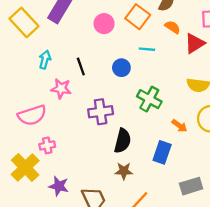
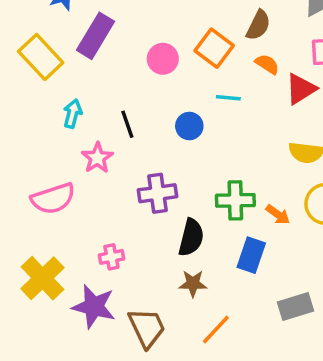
pink star: (61, 89) -> (97, 158), turned 30
green cross: (149, 99) -> (235, 200), moved, turned -30
pink cross: (47, 145) -> (111, 257), moved
purple star: (59, 186) -> (94, 306), size x1.4

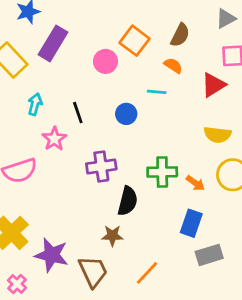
orange square: (214, 48) -> (135, 41), moved
orange semicircle: (267, 64) -> (173, 66), moved
blue rectangle: (251, 255) -> (191, 223), moved
pink cross: (111, 257) -> (17, 284), moved, turned -36
brown star: (193, 283) -> (112, 236), moved

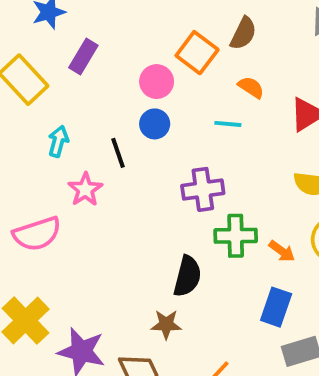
brown semicircle: (180, 35) -> (243, 33), moved
purple rectangle: (53, 43) -> (83, 56), size x0.7
blue circle: (126, 114) -> (155, 124), moved
purple cross: (101, 166) -> (203, 189), moved

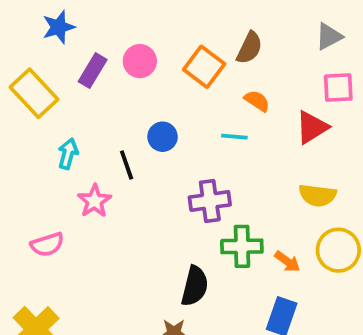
pink circle: (157, 82) -> (140, 61), moved
pink semicircle: (37, 234) -> (47, 244), size x0.7

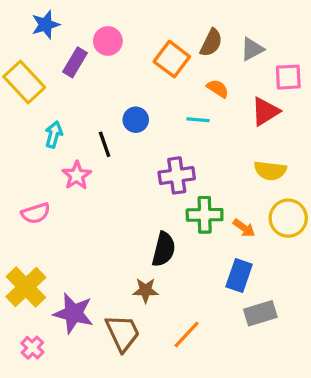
gray triangle: (329, 37) -> (252, 49), moved
pink circle: (140, 61) -> (108, 41), moved

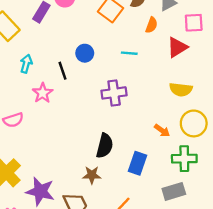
orange semicircle: (218, 89) -> (152, 25), moved, turned 77
green cross: (205, 215) -> (184, 159), moved
blue rectangle: (239, 276) -> (137, 163), moved

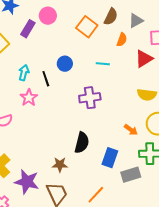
cyan arrow: (26, 64) -> (24, 73), moved
brown star: (92, 175) -> (60, 165), moved
gray rectangle: (174, 191) -> (131, 175), moved

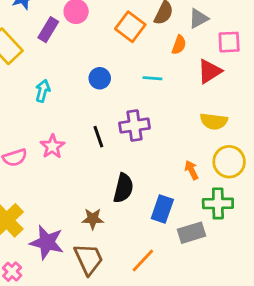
black line: (46, 79) -> (98, 137), moved
pink star: (29, 98) -> (52, 146), moved
orange arrow: (131, 130) -> (192, 170), turned -152

